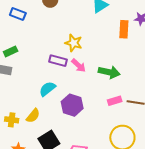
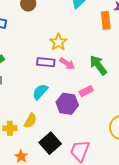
yellow star: (74, 43) -> (58, 42), turned 30
green arrow: (109, 72) -> (98, 65), turned -130
pink rectangle: (115, 101) -> (86, 91), moved

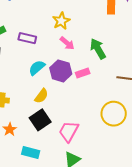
purple rectangle: (46, 62) -> (27, 38), moved
purple hexagon: (67, 104) -> (61, 71), moved
yellow semicircle: (30, 121) -> (41, 96), moved

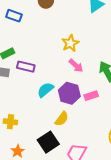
purple rectangle: (27, 38) -> (26, 67), moved
yellow semicircle: (41, 96) -> (62, 119), moved

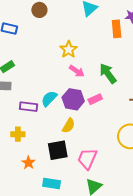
purple rectangle: (26, 67) -> (28, 107), moved
black square: (48, 142) -> (58, 150), turned 30

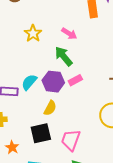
yellow star: (69, 49) -> (33, 33), moved
pink arrow: (77, 71) -> (69, 34), moved
green arrow: (108, 73) -> (64, 56), moved

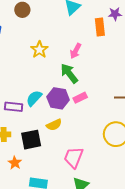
pink arrow: (69, 34) -> (76, 51), turned 84
yellow semicircle: (50, 108) -> (54, 125), turned 35
black square: (41, 133) -> (31, 140), moved

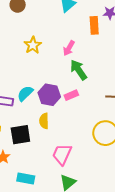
green arrow: (69, 73) -> (79, 70), moved
yellow semicircle: (54, 125) -> (44, 121), turned 112

